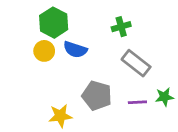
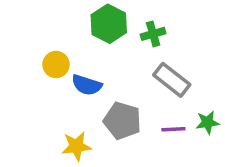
green hexagon: (54, 23) -> (109, 24), moved
blue semicircle: (75, 50) -> (87, 85), moved

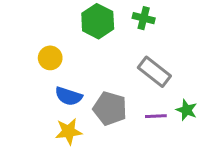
green cross: (153, 34) -> (144, 18), moved, turned 30
blue semicircle: (87, 85) -> (69, 96), moved
green star: (208, 122) -> (187, 110), turned 30

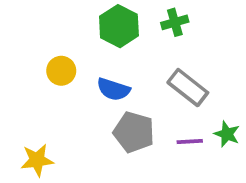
green cross: (144, 18) -> (175, 22), turned -30
blue semicircle: (69, 96) -> (113, 89), moved
yellow star: (69, 131) -> (37, 160), moved

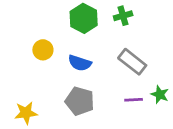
gray pentagon: (134, 132) -> (80, 101), moved

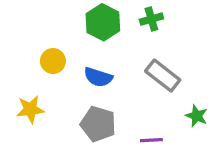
purple line: (134, 100) -> (151, 140), moved
yellow star: (26, 113) -> (30, 109), moved

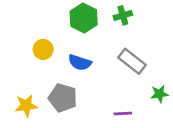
yellow star: (30, 109) -> (26, 106), moved
green star: (197, 116) -> (159, 94), turned -30
gray pentagon: (98, 124) -> (63, 98), moved

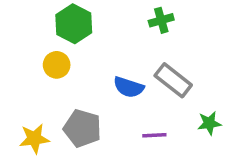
green hexagon: (84, 18) -> (74, 24), moved
blue semicircle: (80, 62) -> (129, 87), moved
purple line: (123, 113) -> (154, 135), moved

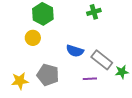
gray rectangle: (173, 80) -> (102, 60), moved

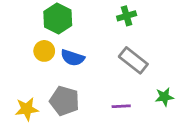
blue semicircle: (75, 51) -> (73, 58), moved
gray rectangle: (102, 60) -> (133, 60), moved

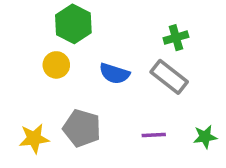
green cross: (127, 16) -> (176, 38), moved
blue semicircle: (73, 58) -> (114, 73), moved
green star: (164, 97) -> (205, 137), moved

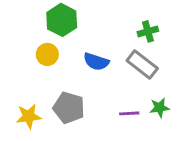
green star: (205, 137) -> (159, 108), moved

